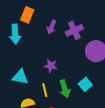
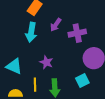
cyan arrow: (15, 34) -> (31, 32), moved
cyan square: (85, 84) -> (82, 81), moved

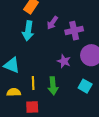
purple star: (46, 62) -> (64, 61), moved
cyan square: (82, 81) -> (85, 86), moved, turned -32

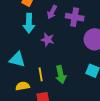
purple cross: (74, 31) -> (75, 17), turned 30
purple star: (64, 61) -> (48, 40), moved

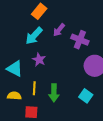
cyan arrow: (29, 23) -> (34, 36), turned 30
purple star: (48, 40) -> (39, 60), moved

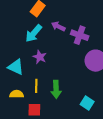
purple arrow: (59, 30) -> (58, 26), turned 80
cyan square: (86, 96) -> (87, 103), moved

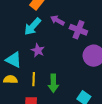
yellow semicircle: (17, 94) -> (10, 79), moved

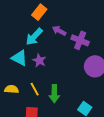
cyan triangle: (14, 60) -> (19, 58), moved
yellow line: (34, 79) -> (35, 89), turned -32

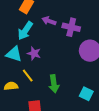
yellow line: (35, 89) -> (28, 76), moved

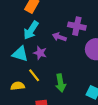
purple arrow: (49, 21) -> (59, 37), moved

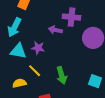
cyan arrow: (31, 30) -> (14, 27), moved

